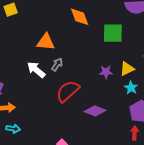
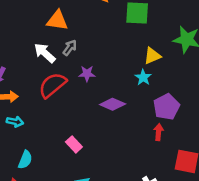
purple star: (106, 72) -> (87, 74), moved
cyan star: (131, 88) -> (143, 77), moved
red semicircle: (68, 91) -> (52, 85), moved

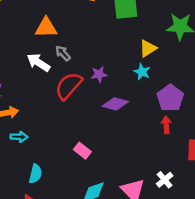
gray arrow: (70, 48) -> (63, 53), turned -70
purple star: (87, 74) -> (99, 74), moved
red semicircle: (52, 85) -> (69, 86), moved

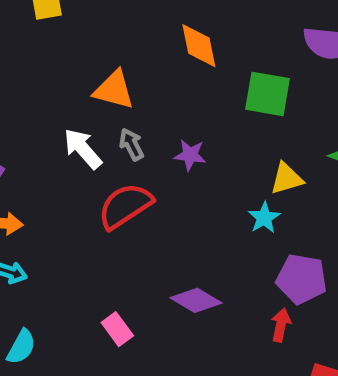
purple star: (99, 74) -> (190, 155), moved
purple pentagon: (170, 98) -> (302, 279), turned 30
purple diamond: (115, 104) -> (196, 300), moved

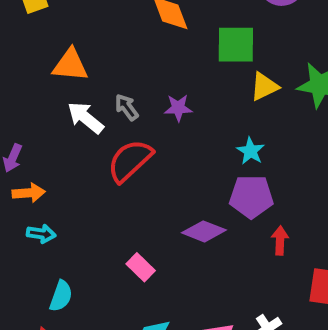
orange triangle: (114, 90) -> (70, 65), moved
yellow triangle: (286, 179) -> (264, 87), moved
purple pentagon: (302, 279) -> (251, 197), moved

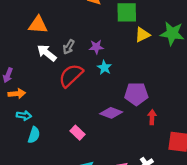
gray arrow: (127, 107) -> (69, 47), turned -112
cyan star: (250, 151) -> (104, 68), moved
cyan semicircle: (61, 296) -> (34, 135), moved

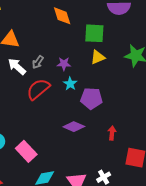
yellow triangle: (142, 35) -> (98, 57), moved
purple pentagon: (136, 94) -> (91, 98), moved
pink rectangle: (77, 133) -> (26, 151), moved, size x1.5

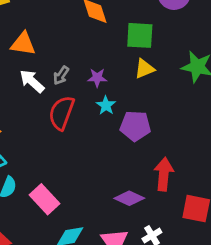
red semicircle: (38, 89) -> (62, 113), turned -30
purple diamond: (74, 127) -> (129, 198), moved
red arrow: (112, 133) -> (164, 174), size x1.6

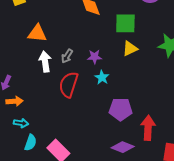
white arrow: (32, 81) -> (45, 62), turned 42
purple pentagon: (135, 126) -> (121, 109), moved

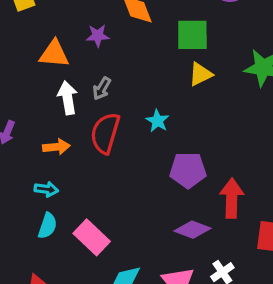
purple star: (94, 57) -> (98, 36), moved
orange arrow: (15, 101) -> (56, 147), moved
cyan arrow: (21, 123) -> (46, 189), moved

